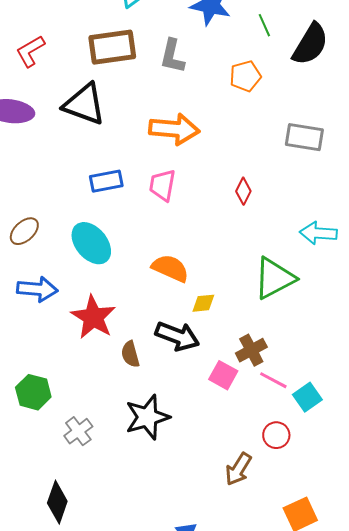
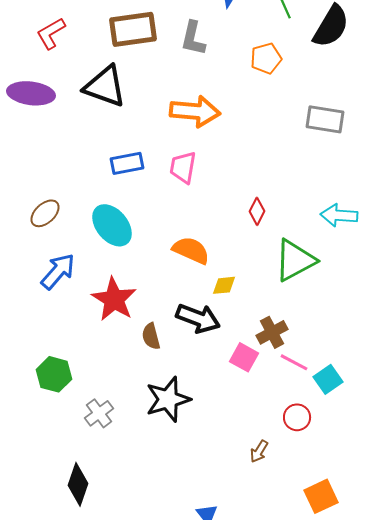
red diamond: (243, 191) -> (257, 211), moved
blue arrow: (37, 289) -> (58, 271), turned -54
brown arrow: (238, 469) -> (259, 451), size x0.7

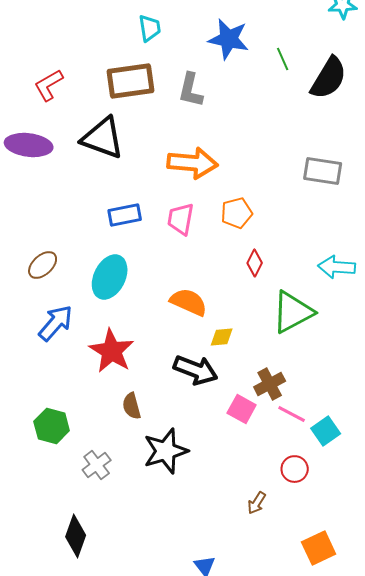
orange pentagon: (266, 58) -> (237, 213), moved
cyan ellipse: (112, 225) -> (110, 277), turned 66
brown semicircle: (151, 336) -> (132, 406), moved

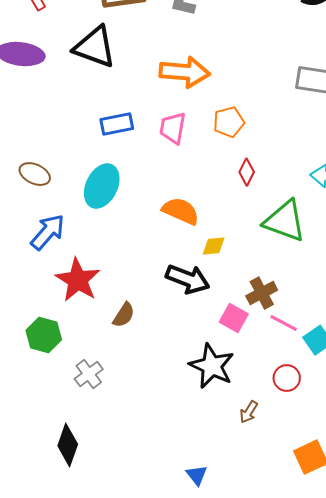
brown ellipse: (43, 265) -> (35, 174), turned 68
green triangle: (293, 312) -> (285, 221), turned 48
red star: (112, 351) -> (78, 280), moved
brown semicircle: (132, 406) -> (124, 315), turned -132
black star: (166, 451) -> (212, 366), moved, turned -30

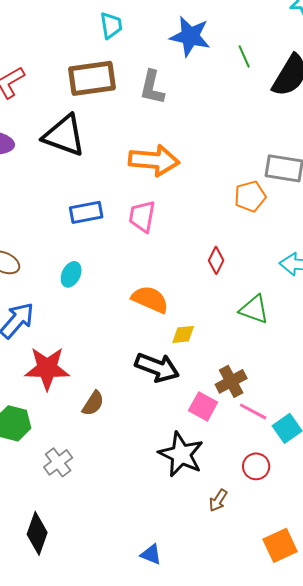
orange pentagon: (229, 122) -> (250, 196), moved
cyan ellipse: (102, 186) -> (71, 274), size x0.6
green triangle: (285, 221) -> (254, 309), size x0.7
red star: (78, 280) -> (47, 368), turned -30
blue triangle: (197, 475) -> (151, 554), moved, turned -30

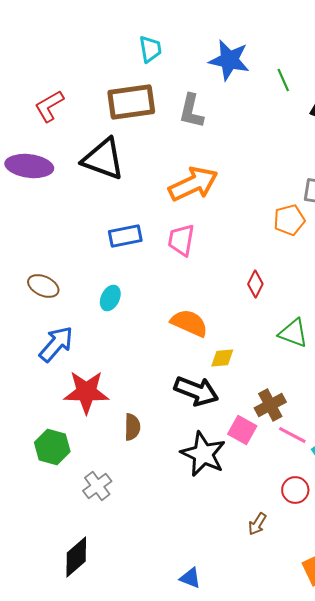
orange arrow: (154, 160) -> (193, 184), turned -30
brown semicircle: (93, 403) -> (132, 427), turned -32
black star: (181, 454) -> (203, 454), moved
black diamond: (37, 533) -> (76, 557), turned 30

